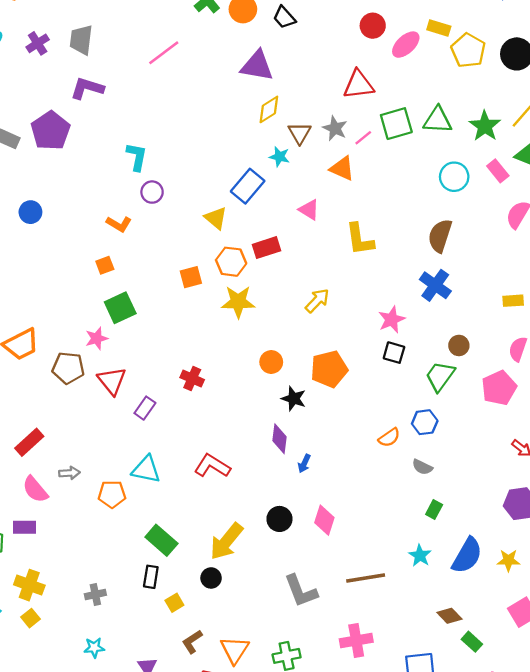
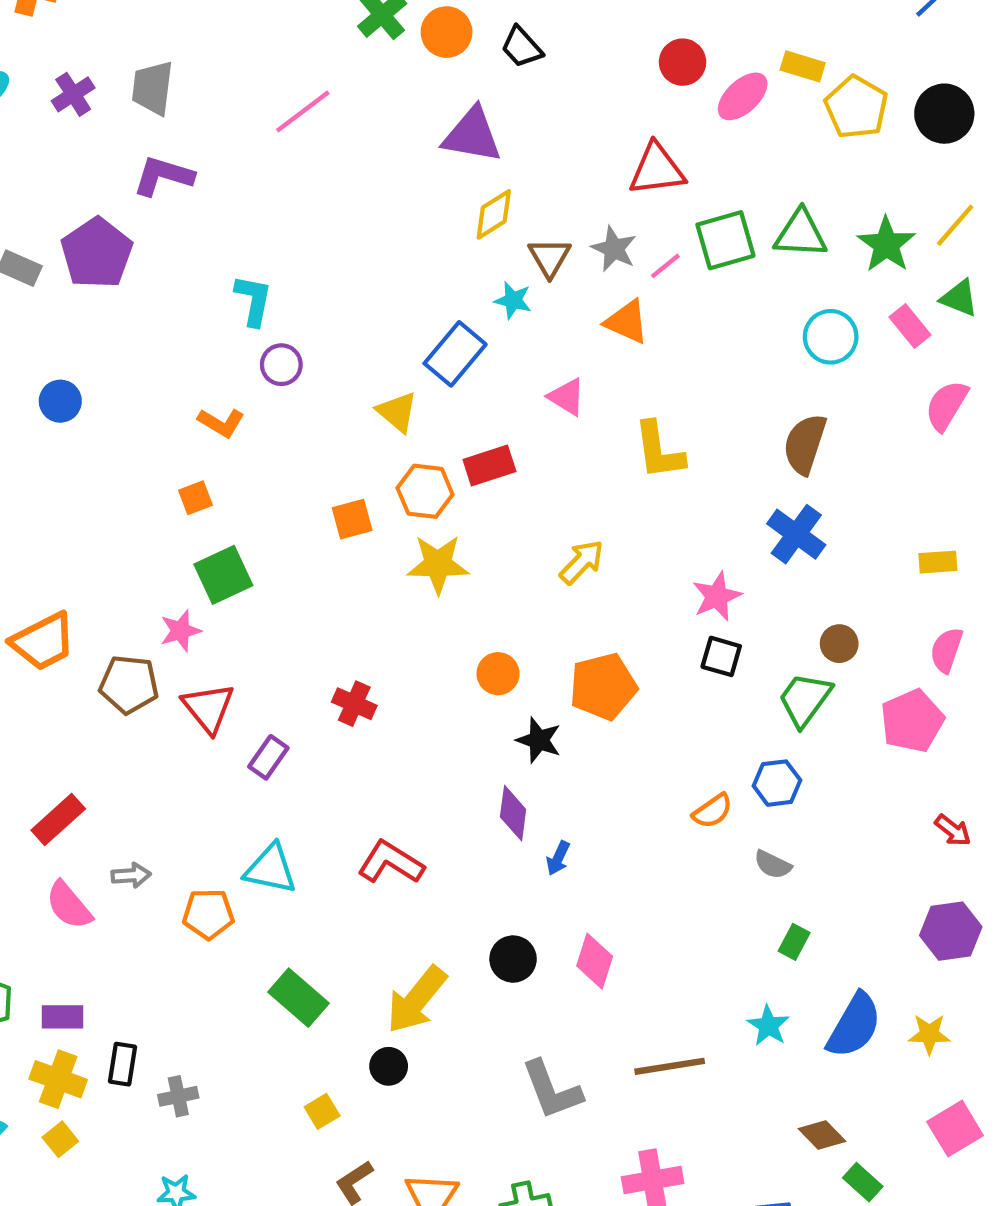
purple rectangle: (25, 527) -> (62, 1017), moved
black rectangle: (151, 577) -> (123, 1064), moved

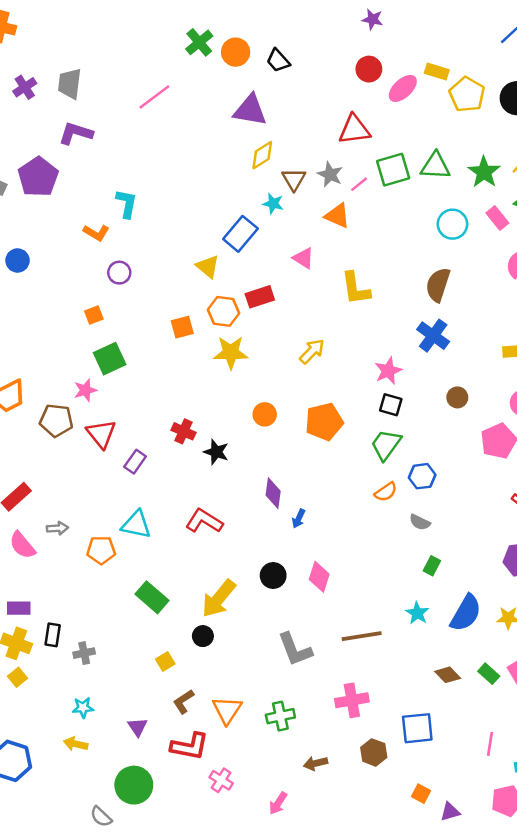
purple circle: (281, 365) -> (119, 273), moved
orange L-shape: (221, 423) -> (96, 233), moved
green trapezoid: (805, 699) -> (386, 445), moved
black star: (539, 740) -> (216, 452), moved
green rectangle: (863, 1182) -> (489, 674), moved

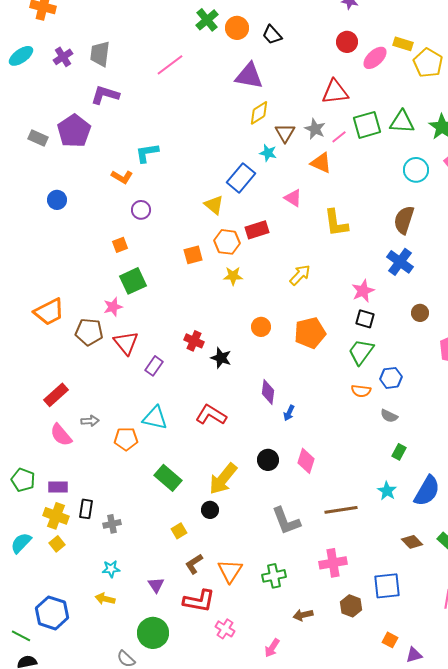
cyan L-shape: (127, 204) -> (147, 153), turned -110
yellow star: (231, 353) -> (233, 276), size x0.7
orange semicircle: (386, 492) -> (361, 391), turned 42

